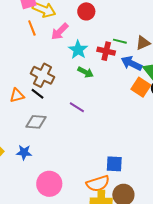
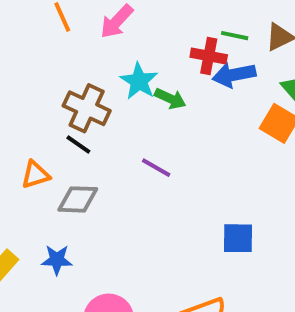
cyan star: (78, 50) -> (139, 81), moved
blue arrow: (132, 63) -> (234, 75), moved, turned -35
orange triangle: (17, 95) -> (36, 175), moved
blue square: (114, 164) -> (238, 238), moved

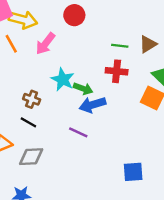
red cross: (209, 56) -> (117, 71), moved
blue arrow: (234, 75) -> (92, 105), moved
brown cross: (87, 108) -> (32, 99), size x0.6

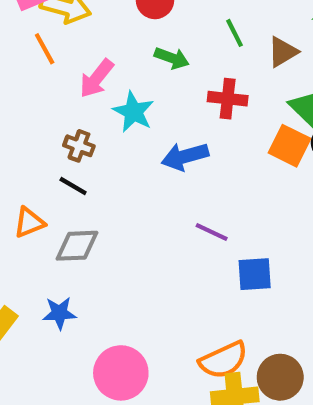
pink arrow: (45, 44) -> (97, 78), moved
green line: (120, 46) -> (234, 33), moved, turned 56
green arrow: (83, 89) -> (172, 58), moved
purple line: (78, 132) -> (212, 232), moved

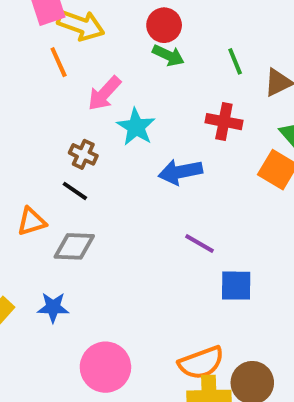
green arrow: (172, 58) -> (168, 55), moved

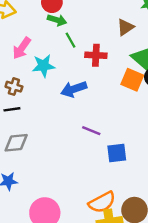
green line: (235, 61) -> (71, 40), moved
cyan star: (136, 127) -> (43, 66), turned -30
black line: (75, 191) -> (12, 109), turned -35

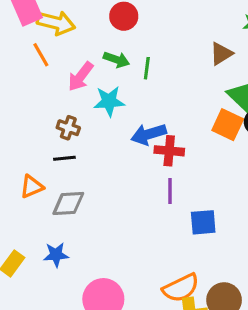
green arrow: (57, 20) -> (116, 60), moved
green line: (71, 40) -> (147, 68), turned 35
red cross: (96, 55) -> (169, 151), moved
purple line: (91, 131) -> (170, 191), turned 66

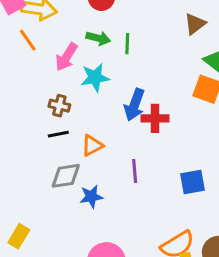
blue arrow: (149, 134) -> (134, 105), turned -48
orange triangle: (32, 187) -> (92, 145), moved
purple line: (170, 191) -> (135, 171), moved
blue star: (56, 255) -> (91, 197), moved

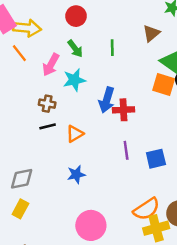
green arrow: (98, 38) -> (75, 49), turned 42
green line: (127, 44) -> (112, 48), moved
purple line: (135, 171) -> (126, 150), moved
gray diamond: (66, 176) -> (22, 179), moved

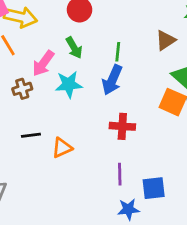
blue arrow: (107, 100) -> (112, 80), moved
brown cross: (47, 104) -> (22, 89), moved, turned -35
blue star: (76, 174) -> (128, 209), moved

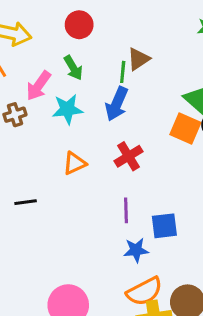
brown triangle: (166, 40) -> (138, 59), moved
red cross: (122, 126) -> (128, 156), turned -35
black line: (31, 135) -> (26, 202), moved
orange triangle: (62, 148) -> (74, 163), moved

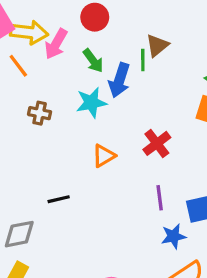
pink arrow: (38, 86) -> (56, 44), moved
blue arrow: (117, 104) -> (119, 80), moved
brown cross: (15, 115) -> (40, 113), turned 35

